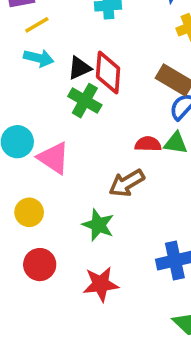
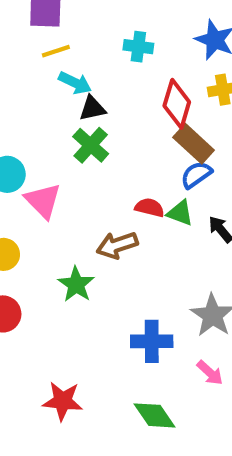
cyan arrow: (39, 58) -> (75, 83), moved
red diamond: (108, 73) -> (177, 104), moved
red star: (101, 284) -> (63, 401), moved

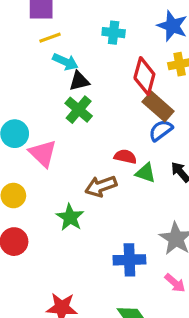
green triangle: (180, 213) -> (146, 173), moved

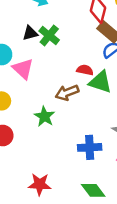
black triangle: (79, 81) -> (30, 33), moved
green triangle: (146, 173) -> (100, 82), size x1.5

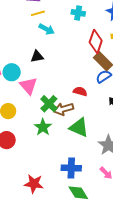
green cross: (49, 35) -> (49, 104), moved
green triangle: (100, 82) -> (79, 127), moved
blue cross: (90, 147) -> (71, 168), moved

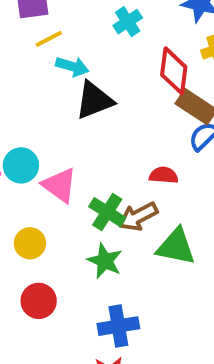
cyan cross: (78, 13) -> (128, 22), turned -32
black triangle: (37, 56) -> (94, 100), moved, size x1.5
blue cross: (71, 168) -> (118, 326), moved

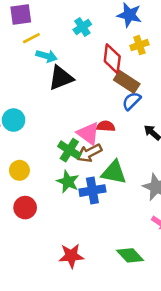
pink triangle: (60, 185) -> (88, 133), moved
blue cross: (118, 326) -> (92, 191), moved

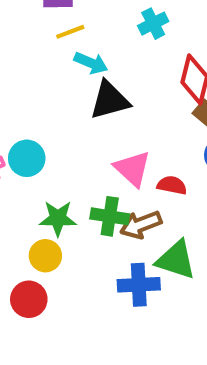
pink triangle: (88, 133) -> (132, 169), moved
green cross: (69, 150) -> (110, 216), turned -30
yellow circle: (19, 170) -> (45, 256), moved
green star: (68, 182) -> (58, 218), moved, turned -30

